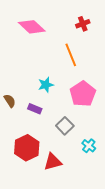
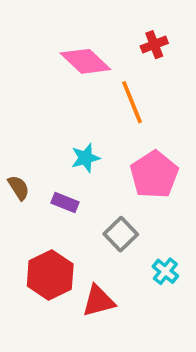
pink diamond: (32, 27) -> (85, 61), moved

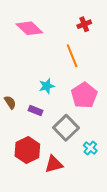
pink diamond: (85, 61) -> (29, 28), moved
gray square: (121, 234) -> (66, 128), size x1.4

